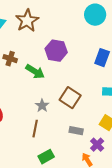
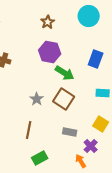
brown star: (27, 21) -> (48, 22), moved, size x0.6
green arrow: (35, 72) -> (65, 73), moved
gray star: (42, 106) -> (37, 99), moved

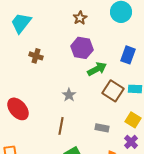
green arrow: (65, 73) -> (97, 69), turned -60
brown square: (64, 99) -> (113, 91), moved
purple cross: (91, 146) -> (131, 142), moved

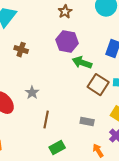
green arrow: (97, 69) -> (82, 63), turned -132
gray star: (69, 95) -> (32, 93), moved

